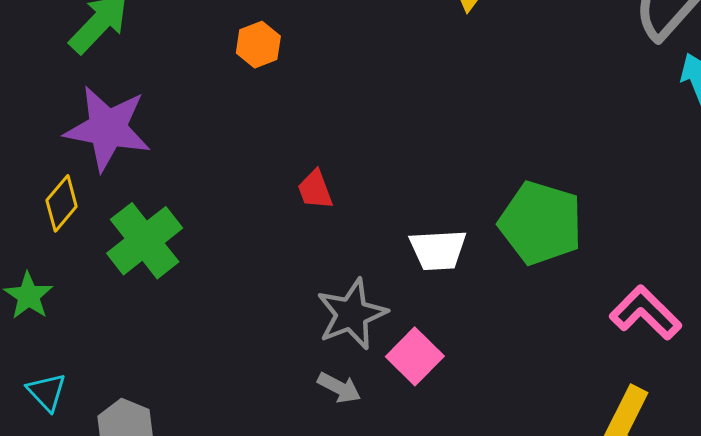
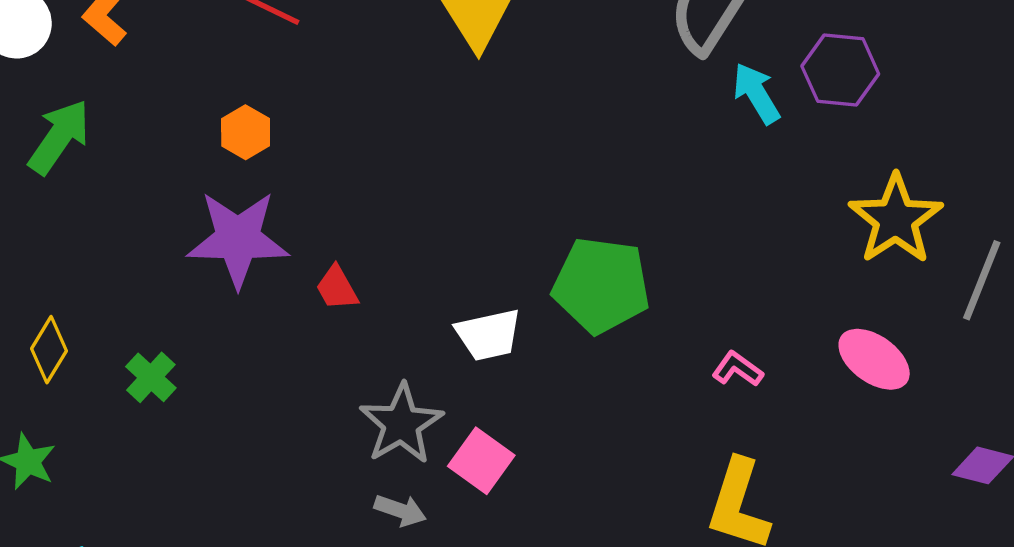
purple star: (108, 128) -> (238, 239), moved
green cross: (145, 241) -> (151, 377), size x0.6
pink L-shape: (645, 313) -> (737, 369), size x0.6

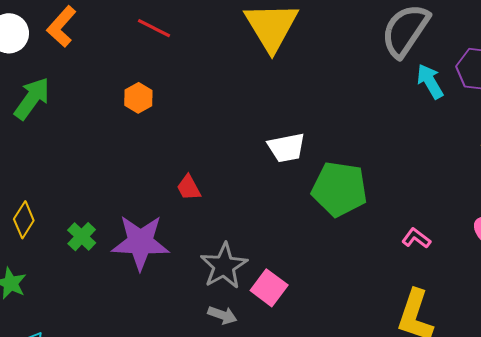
purple star: (238, 239) -> (140, 242), moved
white trapezoid: (488, 335) -> (286, 148), moved

